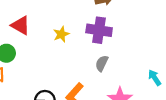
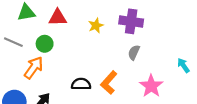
red triangle: (21, 25) -> (58, 18), turned -30

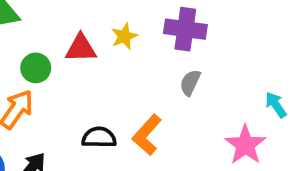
red triangle: (58, 18) -> (81, 48), moved
pink star: (151, 86) -> (245, 145), moved

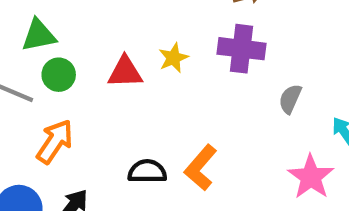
green circle: (36, 68) -> (59, 75), moved
gray semicircle: (190, 83) -> (290, 99), moved

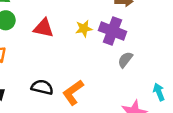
yellow star: (173, 58) -> (84, 29), moved
gray semicircle: (290, 99) -> (125, 60), moved

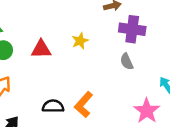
purple cross: (112, 31) -> (132, 29), moved
gray semicircle: (125, 60) -> (127, 62), turned -49

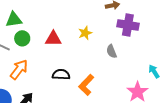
gray semicircle: (127, 62) -> (112, 51), moved
black semicircle: (53, 106) -> (61, 75), moved

